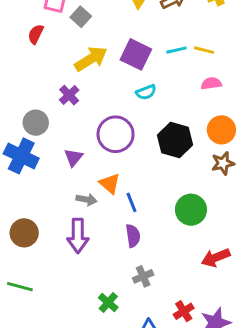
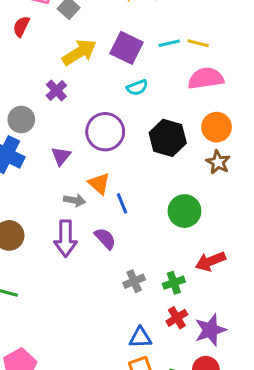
pink semicircle: (211, 83) -> (206, 78), size x1.6
brown star: (223, 163) -> (218, 162), turned -30
purple semicircle: (133, 236) -> (105, 238), moved, turned -35
green cross: (108, 303) -> (174, 283), moved, turned 30

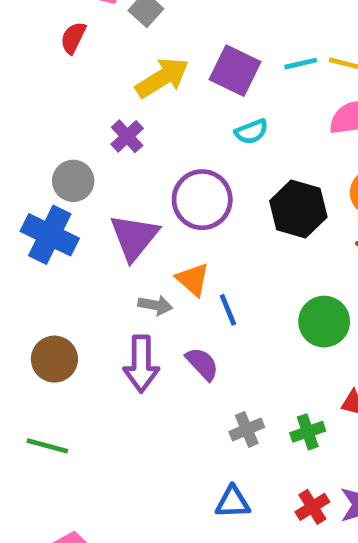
purple triangle: (61, 156) -> (134, 237), size x1.6
red cross: (177, 318) -> (312, 507), moved
blue triangle: (140, 338) -> (233, 502), moved

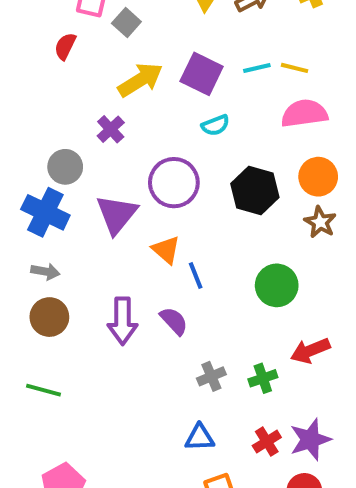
gray arrow: (155, 305) -> (45, 272), moved

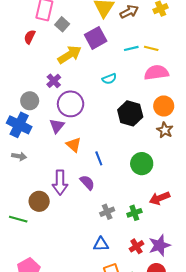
purple square: (202, 74) -> (96, 38), moved, turned 35
purple circle: (174, 183) -> (71, 104), moved
purple triangle: (117, 214) -> (57, 126), size x0.7
orange triangle: (166, 250) -> (74, 145), moved
brown circle: (49, 317) -> (39, 201), moved

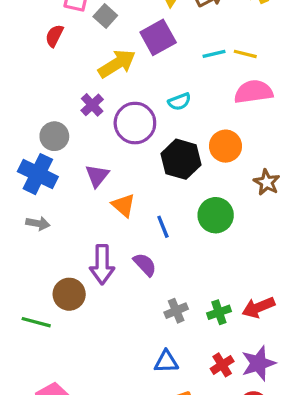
purple circle: (71, 104) -> (135, 123), moved
orange circle: (164, 106) -> (226, 146), moved
black hexagon: (130, 113) -> (181, 159), moved
green circle: (142, 164) -> (216, 215), moved
red arrow: (160, 198) -> (258, 307), moved

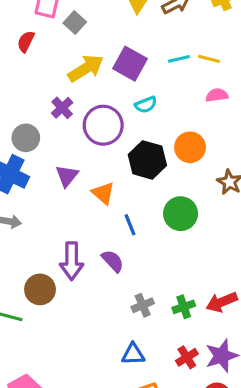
purple square: (158, 37) -> (130, 64), moved, turned -32
pink semicircle: (253, 92) -> (217, 95), size x0.6
orange triangle: (123, 205) -> (103, 193), moved

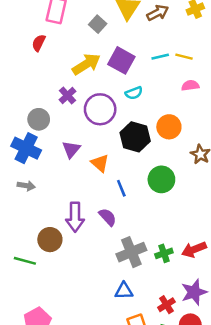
gray square: (75, 23) -> (98, 24), moved
gray cross: (143, 305) -> (131, 252), size x1.6
red cross: (187, 357) -> (166, 305), moved

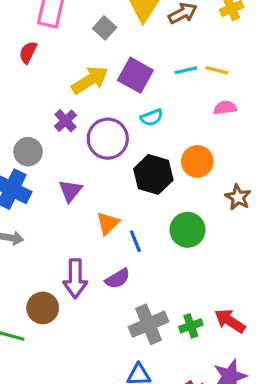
orange triangle: (100, 163) -> (108, 223), moved, turned 36
purple semicircle: (108, 217) -> (118, 279), turned 102
red arrow: (194, 250) -> (230, 321), turned 55

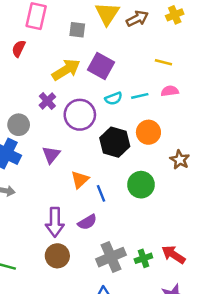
gray square: (105, 28) -> (77, 30), turned -35
cyan line: (186, 70) -> (140, 96), moved
brown circle: (43, 308) -> (57, 256), moved

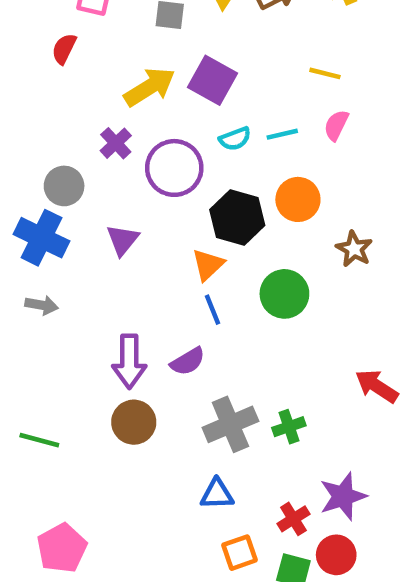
pink semicircle: (170, 91) -> (336, 125), turned -56
orange triangle: (80, 180) -> (208, 265), moved
red arrow: (173, 255) -> (377, 386), moved

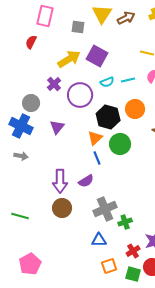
green circle: (284, 294) -> (120, 144), moved
green cross: (289, 427) -> (125, 222), moved

